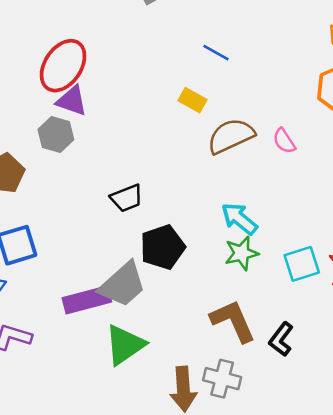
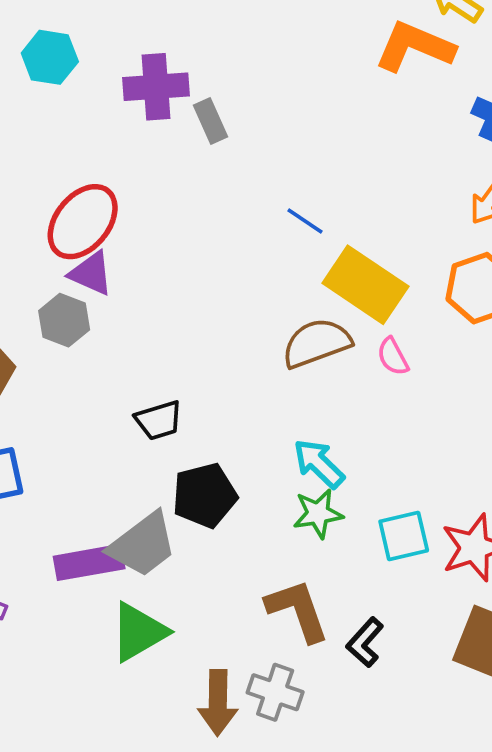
yellow rectangle: (193, 100) -> (365, 285), moved, size x2.0

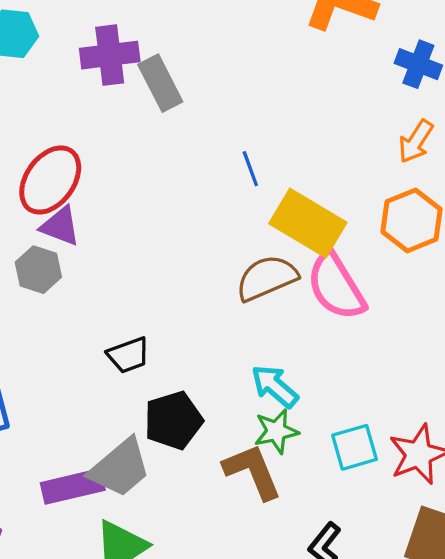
gray rectangle: (210, 121) -> (160, 83), size x1.4
blue line: (305, 221) -> (250, 169), turned 39
pink semicircle: (393, 356) -> (336, 286), size x2.0
brown L-shape: (298, 610) -> (252, 472), moved

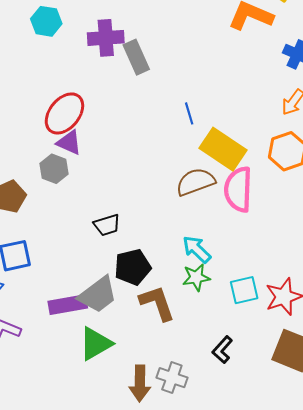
pink semicircle: (336, 286) -> (238, 189), turned 30
brown L-shape: (252, 472) -> (157, 303), moved

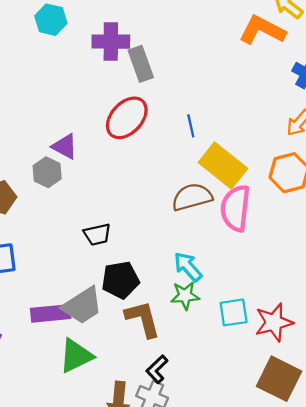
red ellipse: (64, 113) -> (127, 118), moved
black L-shape: (222, 350) -> (157, 369), moved

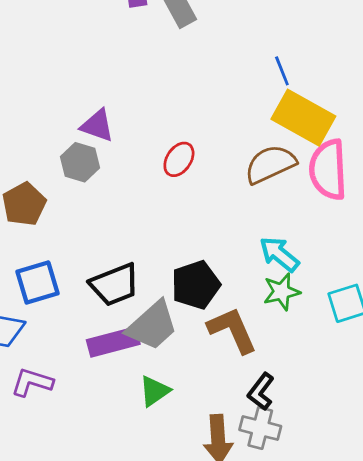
red ellipse: (127, 118) -> (179, 159), moved, size x0.6
blue line: (191, 126) -> (282, 71), moved
black trapezoid: (97, 234) -> (115, 285), moved, size x1.4
green triangle: (76, 356) -> (155, 391), size x0.7

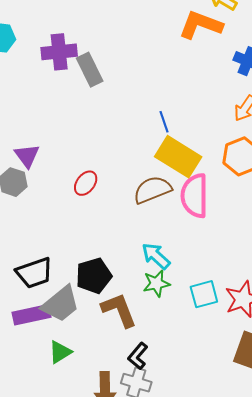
purple triangle: (97, 126) -> (27, 156), turned 32

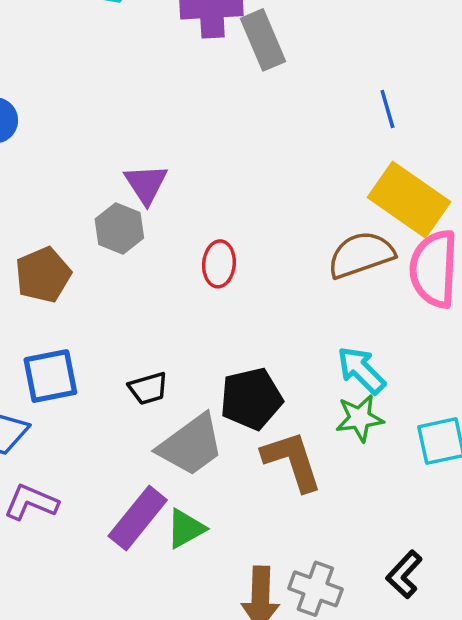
blue line: (164, 122) -> (387, 109), moved
red ellipse: (86, 183) -> (219, 264), moved, turned -35
black trapezoid: (34, 273) -> (148, 388), size x0.6
purple rectangle: (31, 315) -> (138, 518), moved, turned -42
black L-shape: (138, 356) -> (404, 574), moved

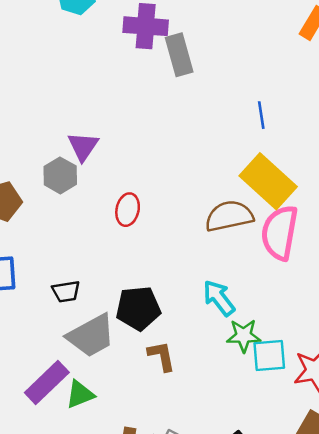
green star: (360, 418) -> (244, 336), moved
brown L-shape: (292, 461) -> (162, 356), size x0.7

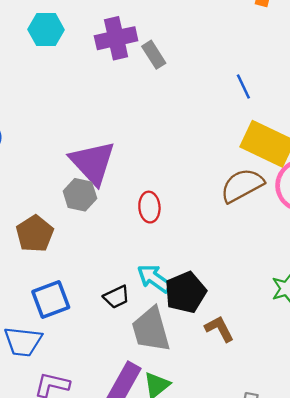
gray rectangle: (179, 55) -> (154, 55), size x0.7
purple triangle: (83, 146) -> (93, 163), size x1.6
cyan arrow: (219, 298) -> (154, 278), moved
gray trapezoid: (91, 336) -> (151, 330), turned 120

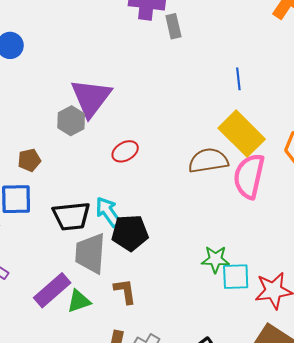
red ellipse: (149, 207) -> (125, 151), turned 45
brown pentagon: (35, 234) -> (29, 160), moved, size x0.7
black trapezoid: (116, 297) -> (71, 216), size x1.6
brown L-shape: (219, 329) -> (125, 291), moved

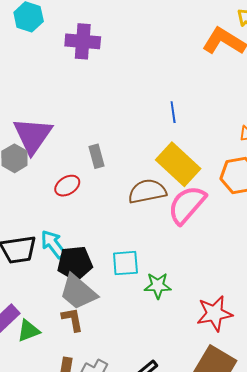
gray rectangle: (173, 26) -> (96, 156), moved
pink semicircle: (249, 176) -> (187, 205), turned 30
gray trapezoid: (90, 253) -> (78, 292), moved, turned -51
cyan square: (236, 277) -> (125, 263), moved

